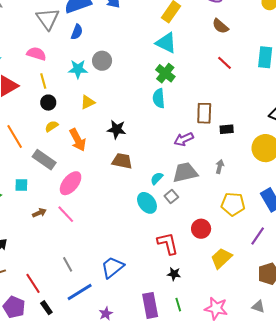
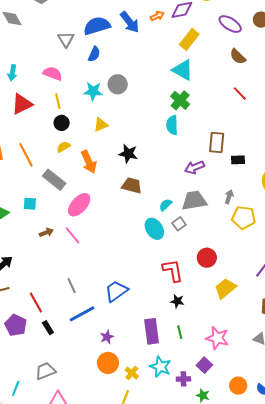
gray triangle: (48, 19) -> (66, 39), size x0.7
yellow pentagon: (233, 204) -> (244, 218), moved

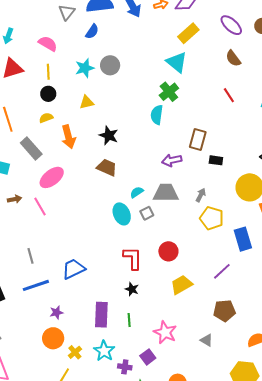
cyan star: (93, 91) -> (85, 68), turned -30

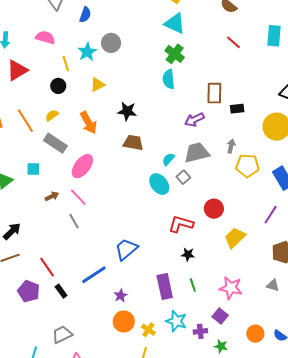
yellow line: (48, 72) -> (66, 63), moved
yellow semicircle: (46, 118) -> (52, 115), moved
gray line: (30, 256) -> (74, 221), moved
red L-shape: (133, 258) -> (181, 224), turned -60

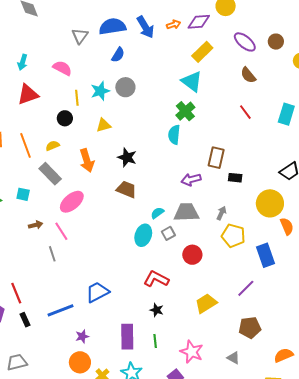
blue semicircle: (85, 15) -> (118, 55), moved
cyan ellipse: (159, 184) -> (143, 235), turned 45
red circle: (214, 209) -> (192, 255), moved

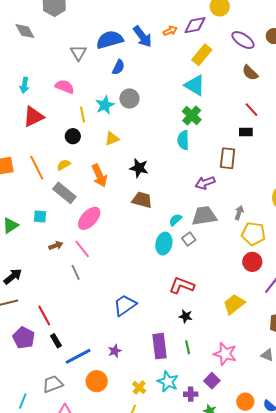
black rectangle: (235, 178) -> (246, 132), moved
red circle: (192, 255) -> (252, 262), moved
blue line: (60, 310) -> (78, 356), moved
orange circle: (80, 362) -> (97, 381), moved

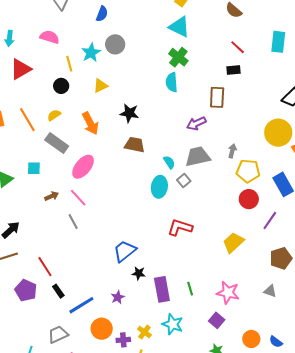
cyan semicircle: (175, 220) -> (169, 162), turned 104
black star: (186, 316) -> (139, 273), moved
purple cross: (191, 394) -> (123, 340), moved

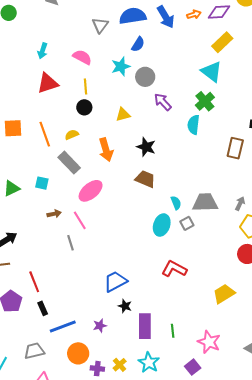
cyan star: (91, 53) -> (121, 66), moved
yellow line: (69, 64) -> (86, 86), moved
purple arrow: (196, 123) -> (163, 102), moved, turned 60

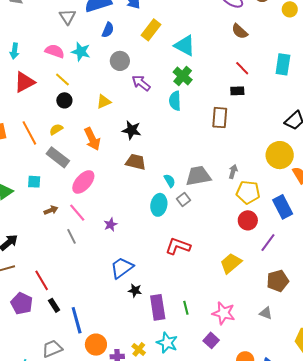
yellow rectangle: (222, 42) -> (151, 30), moved
cyan star: (121, 66) -> (81, 52), moved, turned -30
yellow line: (86, 86) -> (62, 80), turned -35
blue line: (63, 326) -> (77, 320), turned -76
purple star: (100, 326) -> (111, 225), moved

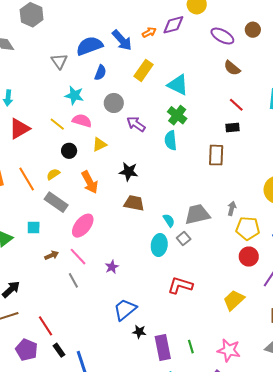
pink semicircle: (55, 51) -> (82, 121), moved
black circle: (64, 100) -> (69, 151), moved

